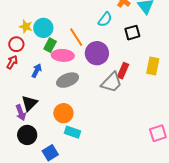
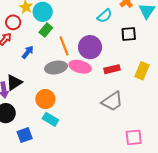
orange line: (76, 37) -> (64, 46), moved
pink ellipse: (63, 55) -> (80, 67), moved
red rectangle: (123, 71) -> (112, 69), turned 42
gray trapezoid: (112, 82) -> (112, 101), moved

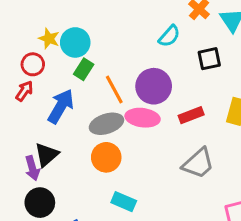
blue arrow: (28, 52) -> (61, 106), size x1.6
orange circle: (45, 99) -> (106, 157), moved
cyan rectangle: (50, 119) -> (124, 202), moved

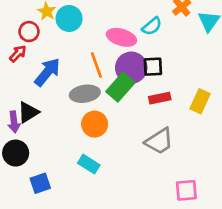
black square: (209, 59) -> (153, 67), moved
green rectangle: (84, 69) -> (120, 87), moved, size x1.5
pink ellipse: (143, 118) -> (121, 37), moved
orange circle: (106, 157) -> (95, 124), moved

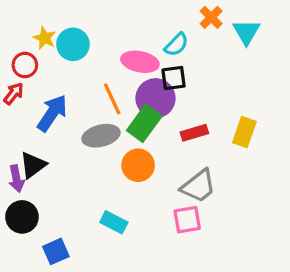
black square: (153, 67) -> (174, 78), moved
orange circle: (95, 124) -> (138, 165), moved
pink square: (186, 190) -> (187, 220), moved

